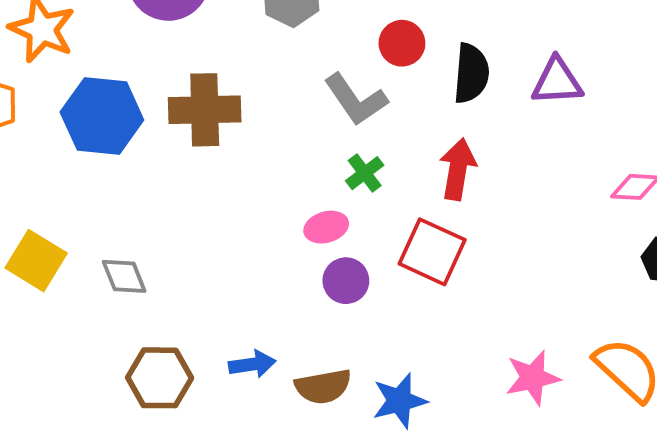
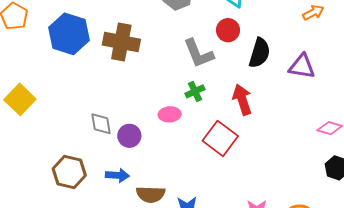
red arrow: (458, 169) -> (242, 100), turned -40
gray diamond: (124, 276) -> (101, 124), moved
purple circle: (346, 281) -> (129, 136), moved

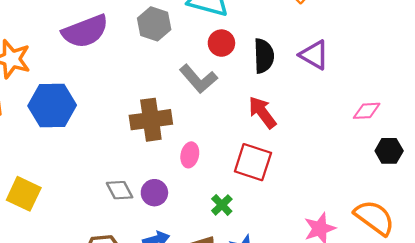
brown cross: (121, 42) -> (151, 120), moved
purple triangle: (302, 66) -> (314, 55), turned 40
green cross: (195, 91) -> (222, 205), moved
pink ellipse: (170, 114) -> (190, 155), turned -55

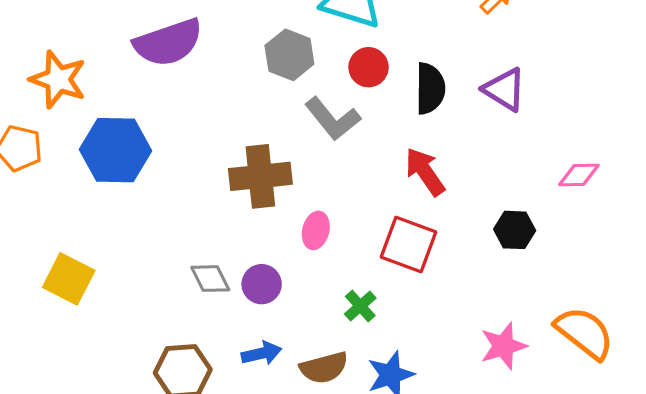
gray hexagon: (154, 24) -> (289, 55), moved
black hexagon: (389, 151) -> (515, 230), moved

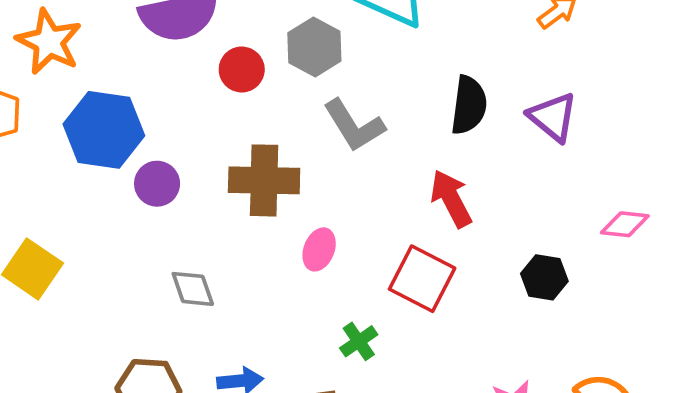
red circle: (369, 67) -> (242, 70), moved
purple circle: (262, 284) -> (157, 184), moved

